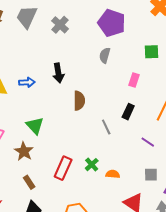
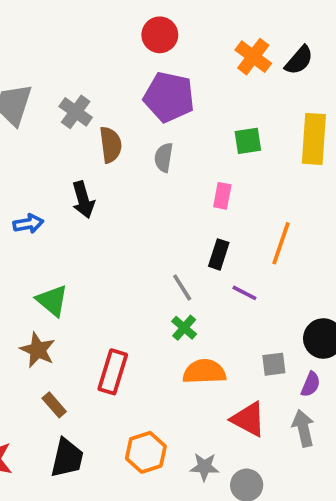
brown semicircle: (79, 101) -> (111, 145), moved
purple line: (148, 142) -> (244, 293), moved
green cross: (92, 165) -> (184, 328), moved
orange semicircle: (113, 174) -> (204, 372), size x1.6

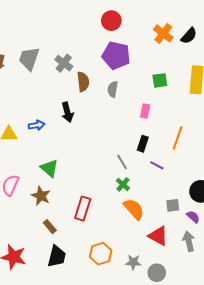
orange semicircle: (204, 372) -> (134, 209), turned 50
purple semicircle: (311, 384) -> (193, 217), turned -72

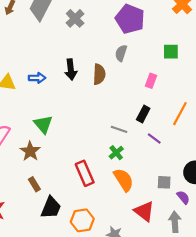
brown semicircle: (83, 82) -> (99, 74), moved
gray line: (122, 162) -> (119, 129), turned -49
red rectangle: (83, 209) -> (85, 173), moved, turned -50
black trapezoid: (57, 256) -> (51, 208), moved

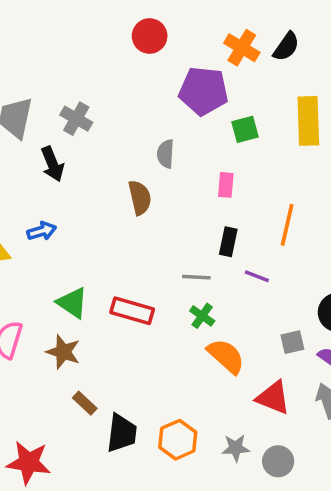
purple pentagon: (130, 19) -> (203, 91), moved
black arrow: (71, 69) -> (52, 164), moved
red rectangle: (85, 173) -> (132, 311), moved, turned -35

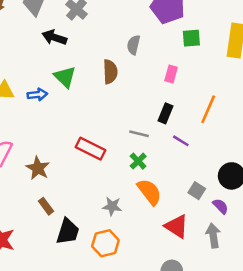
black arrow: (52, 164) -> (54, 37), turned 120
blue arrow: (42, 231) -> (37, 95), moved
green triangle: (72, 303) -> (65, 77), moved
gray square: (292, 342) -> (197, 191), turned 35
gray star: (236, 448) -> (112, 206), moved

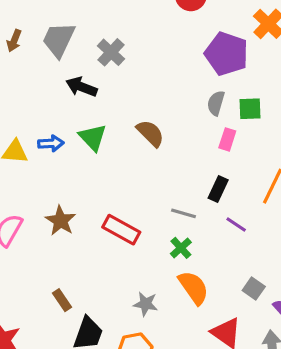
green square: (191, 38) -> (250, 109), moved
gray semicircle: (134, 45) -> (216, 103), moved
brown semicircle: (110, 72) -> (150, 133), turned -45
blue arrow: (37, 95) -> (51, 143), moved
brown star: (38, 168) -> (61, 221), moved

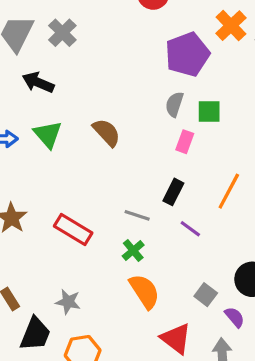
gray cross: (111, 52) -> (62, 33), moved
purple pentagon: (227, 54) -> (187, 54), turned 30
gray star: (146, 304) -> (68, 302), moved

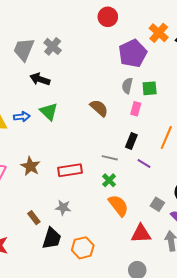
brown semicircle: (107, 132) -> (99, 108), moved
red rectangle: (73, 229) -> (70, 170), turned -35
gray star: (68, 302) -> (63, 208), moved
red triangle: (176, 339) -> (141, 234), turned -35

